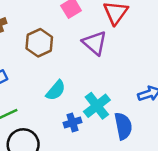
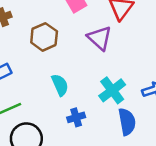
cyan semicircle: (56, 90) -> (60, 85), turned -65
cyan cross: (97, 106) -> (112, 90), moved

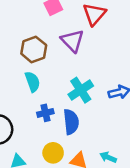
brown hexagon: (44, 37) -> (34, 49), moved
blue semicircle: (127, 122) -> (71, 122), moved

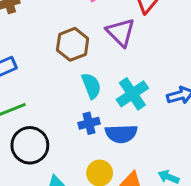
cyan semicircle: (32, 82) -> (91, 86), moved
blue semicircle: (71, 122) -> (121, 134), turned 95

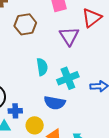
brown hexagon: (73, 44) -> (25, 24), moved
blue cross: (89, 123) -> (15, 111), moved

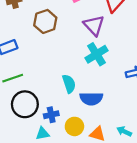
cyan semicircle: (42, 67) -> (69, 84), moved
cyan cross: (68, 78) -> (96, 54), moved

